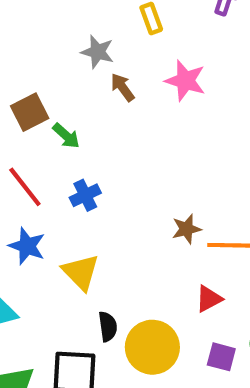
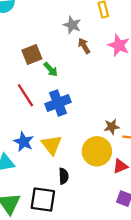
blue cross: (85, 195) -> (58, 103), size x1.5
blue star: (27, 246) -> (24, 142), moved
yellow circle: (152, 347) -> (97, 151), moved

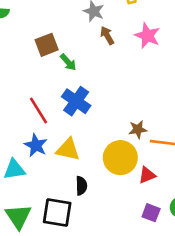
red line: (25, 95) -> (39, 110), moved
blue cross: (58, 103) -> (76, 101), turned -35
yellow triangle: (52, 145) -> (68, 149), turned -40

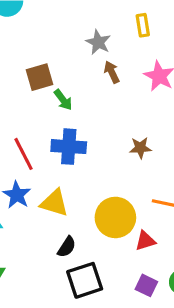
blue cross: (76, 101) -> (69, 147), turned -36
brown star: (138, 129) -> (140, 148), moved
black semicircle: (81, 186) -> (67, 247), turned 30
black square: (57, 212) -> (85, 280), moved, turned -32

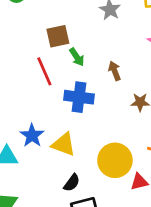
brown arrow: (112, 72) -> (115, 71), moved
red line: (23, 154) -> (44, 71), moved

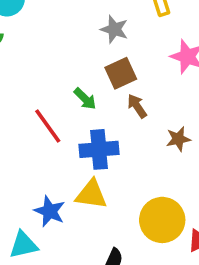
brown square: (58, 36) -> (121, 73), moved
yellow triangle: (64, 144) -> (91, 194), moved

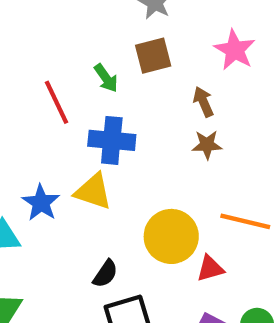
brown arrow: (137, 106) -> (203, 102), moved

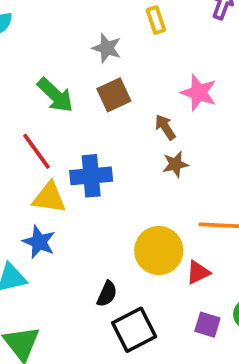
pink star: (235, 50) -> (199, 93), moved
green arrow: (106, 78) -> (55, 95), moved, size x1.5
yellow triangle: (93, 192) -> (49, 198), moved

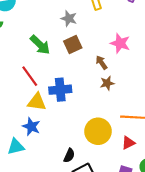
red triangle: (198, 272) -> (128, 143), moved

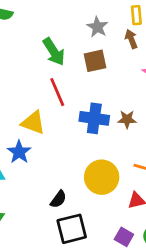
brown arrow: (102, 63) -> (131, 39), moved
red line: (30, 76) -> (57, 92), moved
blue cross: (60, 90) -> (94, 118), moved

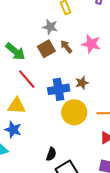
gray star: (97, 27) -> (50, 27), moved
brown arrow: (131, 39) -> (66, 47), moved
yellow circle: (102, 177) -> (74, 112), moved

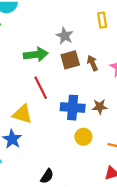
gray star: (50, 27) -> (65, 36), moved
green arrow: (15, 51) -> (36, 54), turned -60
yellow circle: (74, 112) -> (83, 137), size x0.6

